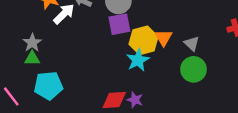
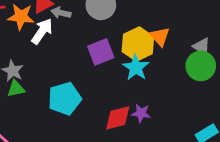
purple square: (119, 24) -> (101, 52), moved
gray triangle: (192, 43) -> (202, 46), moved
cyan pentagon: (48, 86) -> (65, 99), moved

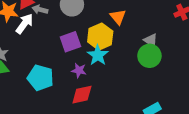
orange triangle: (160, 37) -> (118, 17), moved
cyan pentagon: (65, 99) -> (40, 78), turned 30
purple star: (141, 113) -> (79, 70), moved

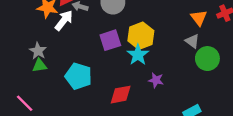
orange triangle: (118, 17) -> (199, 18), moved
green circle: (149, 56) -> (207, 59), moved
purple star: (79, 70) -> (156, 80), moved

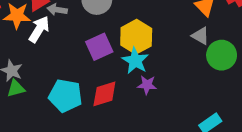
purple star: (156, 80) -> (147, 85), moved
red diamond: (121, 95) -> (104, 94), moved

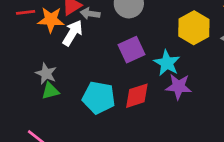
yellow hexagon: (136, 37) -> (194, 28), moved
purple star: (147, 85) -> (179, 87), size x1.4

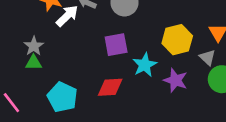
purple star: (179, 87) -> (175, 80), moved
cyan pentagon: (99, 98) -> (62, 97), moved

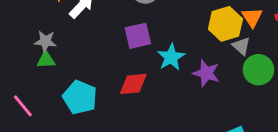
yellow hexagon: (177, 40) -> (225, 24), moved
gray star: (34, 46) -> (45, 41), turned -30

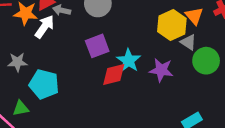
green triangle: (46, 60) -> (21, 108), moved
red diamond: (133, 84) -> (114, 74), moved
cyan pentagon: (80, 97) -> (44, 84), moved

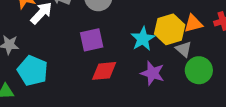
orange triangle: (194, 16) -> (193, 24), turned 48
cyan star: (129, 61) -> (143, 39), moved

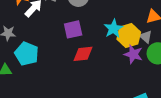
yellow hexagon: (170, 29) -> (129, 36), moved
purple star: (152, 73) -> (133, 54), moved

